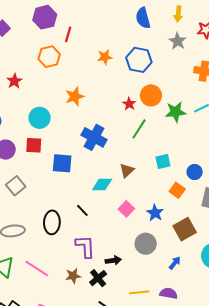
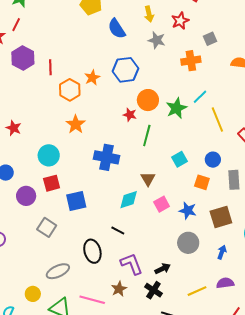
orange hexagon: (49, 57) -> (70, 90), moved
blue square: (62, 163) -> (76, 201), moved
pink square: (126, 209) -> (162, 204), moved, turned 35
brown square: (185, 229) -> (221, 217), turned 30
brown star: (73, 276) -> (119, 289), moved

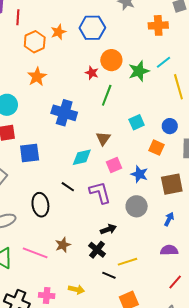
purple L-shape: (132, 264) -> (100, 193), moved
yellow line: (197, 291) -> (127, 262), moved

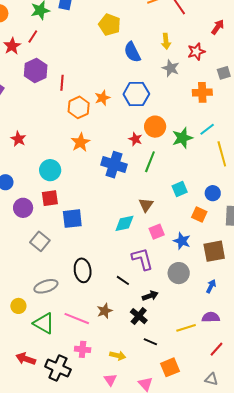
blue cross: (64, 113) -> (114, 165), moved
black line: (68, 187) -> (123, 280), moved
yellow line: (127, 262) -> (186, 328), moved
pink cross: (47, 295) -> (83, 349), moved

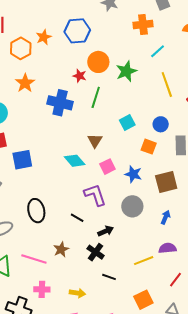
cyan line: (207, 129) -> (158, 51), moved
cyan diamond: (124, 223) -> (75, 161), turned 65
orange square: (170, 367) -> (143, 300), moved

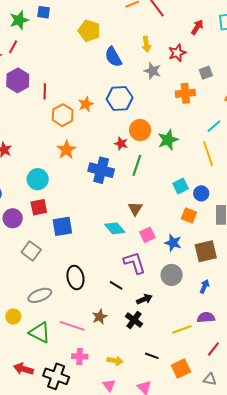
cyan line: (158, 51) -> (214, 126), moved
cyan square: (127, 122) -> (181, 186), moved
black line: (109, 277) -> (152, 356), moved

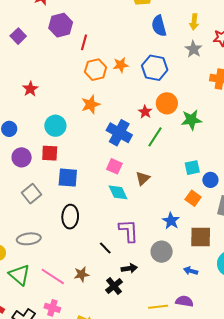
pink square: (147, 235) -> (114, 166), moved, turned 35
black ellipse: (75, 278) -> (70, 217), moved
blue arrow: (205, 286) -> (191, 271), turned -112

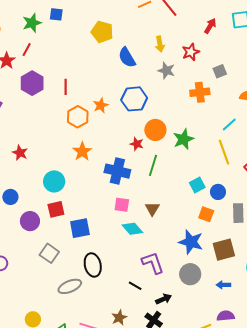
red line: (84, 42) -> (66, 87), moved
blue star: (171, 221) -> (191, 242), size x1.4
gray ellipse: (29, 239) -> (70, 286), moved

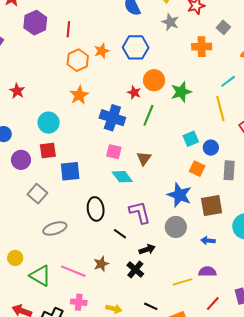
gray square: (220, 71) -> (223, 27), turned -32
black ellipse: (93, 265) -> (96, 209), moved

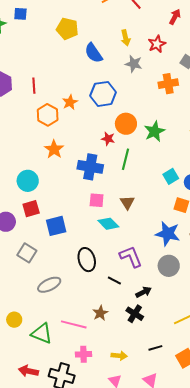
black line: (151, 306) -> (155, 348), turned -32

